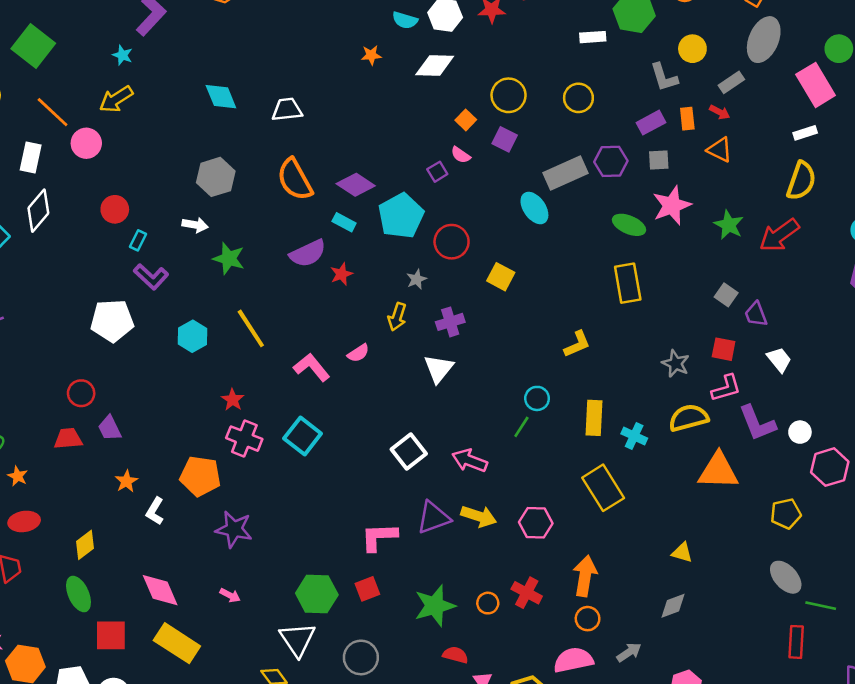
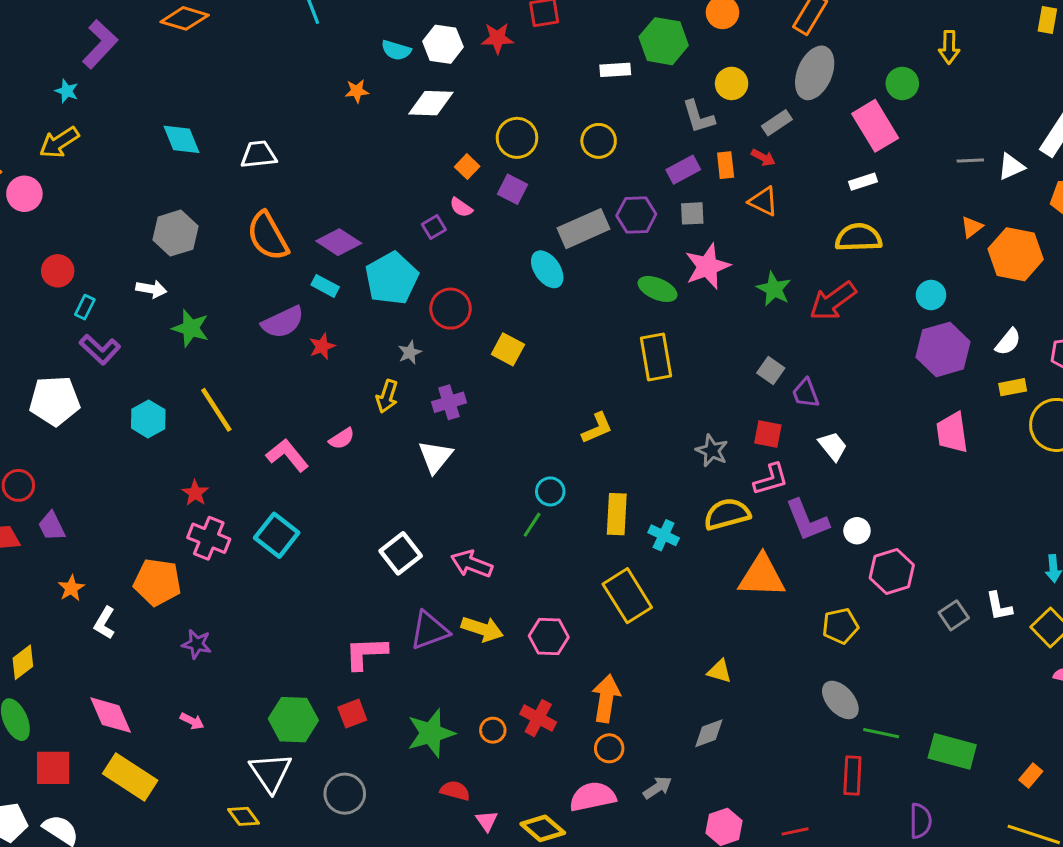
yellow semicircle: (801, 181) -> (858, 238), turned -111
purple star: (234, 529) -> (197, 644), size x0.7

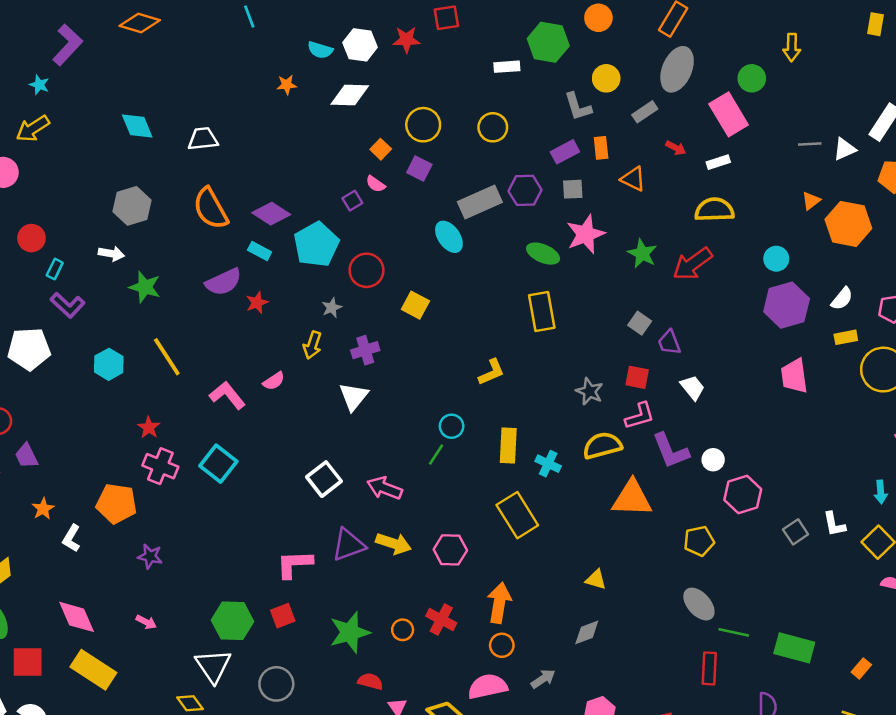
red arrow: (763, 158) -> (676, 148), moved

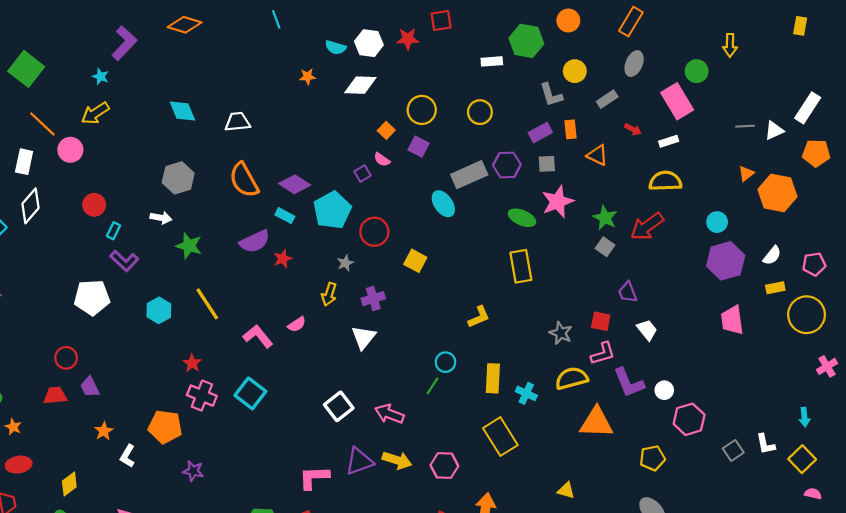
gray ellipse: (677, 69) -> (634, 64), size x0.7
gray square: (640, 323) -> (605, 247), moved

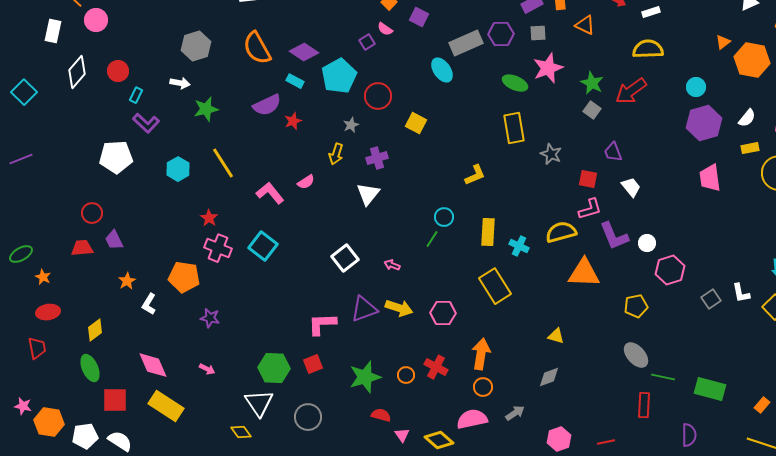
white diamond: (31, 206) -> (77, 72), moved
green star: (189, 246) -> (206, 109), turned -30
gray star: (561, 333) -> (551, 154), moved
pink arrow: (389, 414) -> (392, 265), size x0.6

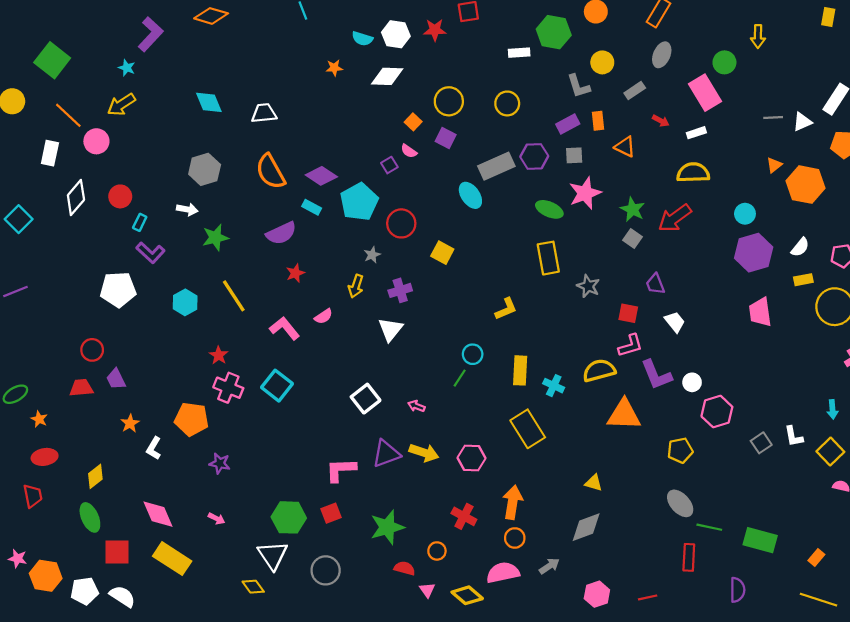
red star: (293, 121) -> (295, 273), moved
orange circle: (406, 375) -> (437, 551), moved
gray diamond: (549, 377) -> (586, 527), size x1.4

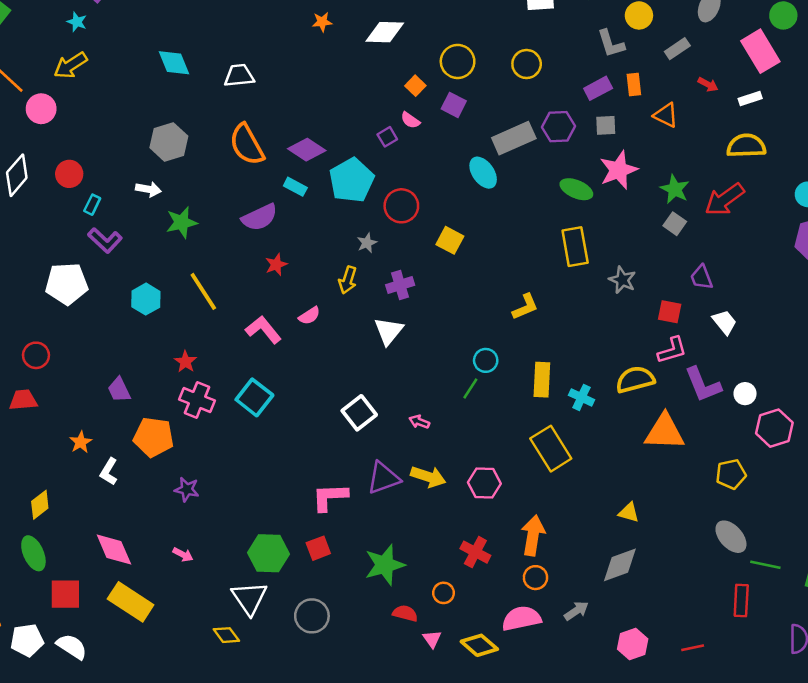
purple trapezoid: (116, 379) -> (119, 390), moved

